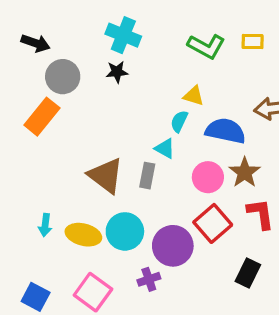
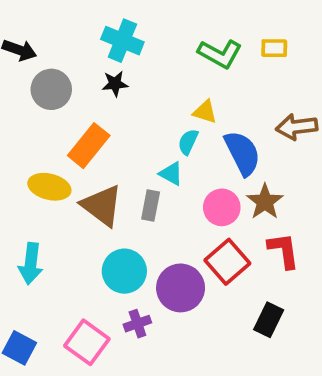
orange rectangle: (42, 117) -> (89, 146), moved
blue semicircle: (225, 131) -> (242, 153), turned 51
cyan arrow: (45, 225) -> (31, 264), size x1.5
yellow ellipse: (83, 235) -> (49, 187), moved
purple cross: (149, 279) -> (137, 324), moved

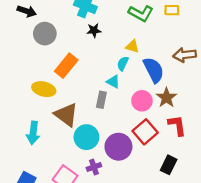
black star: (115, 84) -> (94, 30), moved
brown triangle: (102, 205) -> (66, 115), moved

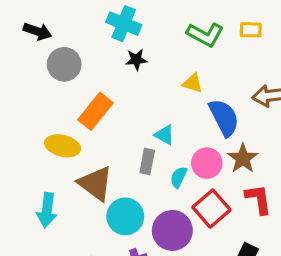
cyan semicircle: (123, 63) -> (179, 177), moved

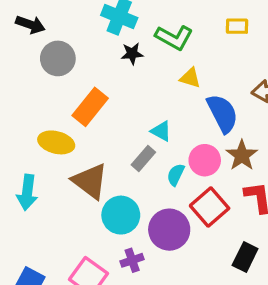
yellow rectangle: (251, 30) -> (237, 26), moved
green L-shape: (205, 35) -> (174, 37), moved
gray rectangle: (147, 161) -> (143, 159), turned 30
cyan arrow: (47, 210) -> (27, 192), moved

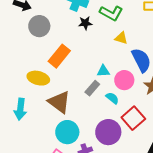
cyan triangle: (161, 131) -> (103, 71), turned -32
pink circle: (205, 160) -> (124, 80), moved
cyan semicircle: (176, 175) -> (112, 98), turned 104
cyan circle: (121, 215) -> (67, 132), moved

